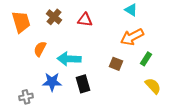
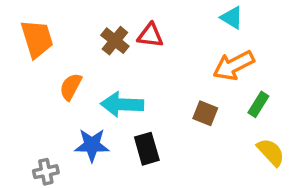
brown cross: (54, 17) -> (115, 41), moved

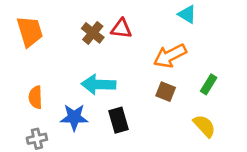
orange arrow: (234, 65) -> (170, 56), moved
orange semicircle: (71, 87) -> (36, 97), moved, turned -30
yellow semicircle: (271, 152) -> (204, 126), moved

